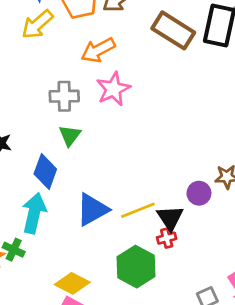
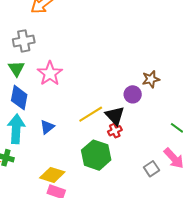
pink star: (113, 89) -> (50, 73), moved
green triangle: (70, 135) -> (16, 69), moved
blue triangle: (92, 210) -> (47, 127), moved, size x0.6

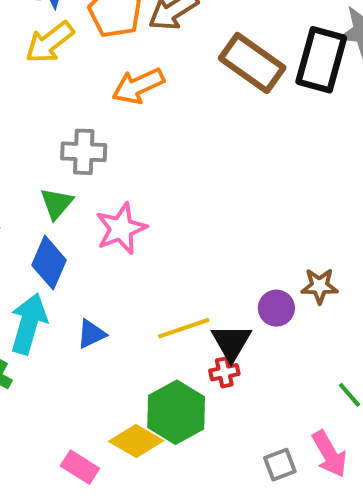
yellow diamond: (52, 175) -> (136, 441), moved

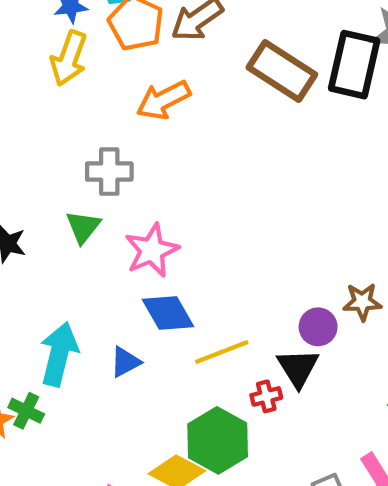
yellow arrow: (50, 42) -> (69, 58), turned -30
blue diamond: (49, 263) -> (168, 313), moved, turned -51
black triangle: (231, 342) -> (298, 368), moved

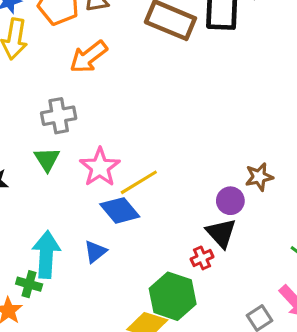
yellow line: (222, 352) -> (139, 182), moved
green cross: (26, 411) -> (29, 284), moved

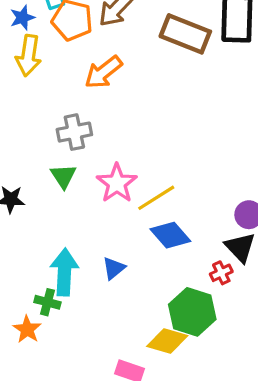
blue diamond: (120, 210) -> (170, 235), moved

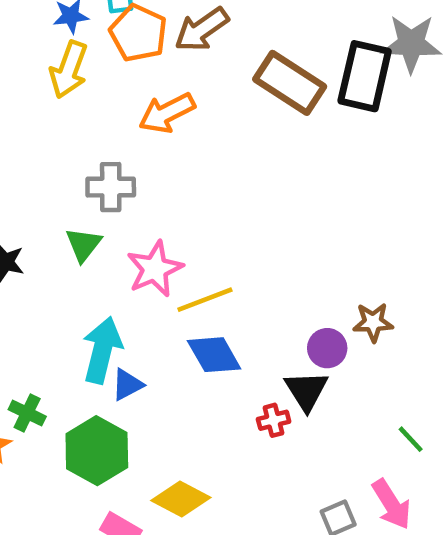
cyan arrow: (64, 272) -> (102, 350), moved
green hexagon: (192, 312) -> (97, 451), moved

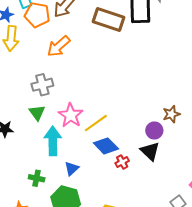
cyan arrow: (102, 350) -> (53, 141), moved
green cross: (27, 413) -> (37, 178), moved
red cross: (274, 420) -> (122, 162), moved

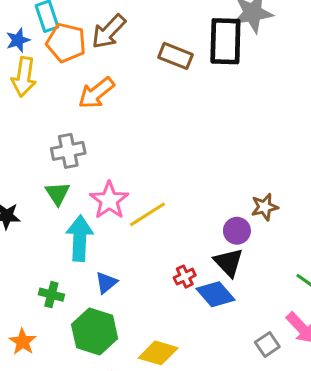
brown rectangle: (108, 20) -> (175, 56), size x0.7
blue diamond: (106, 146) -> (216, 294), moved

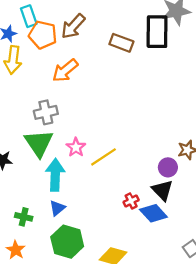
green triangle: (58, 193) -> (39, 143), size x1.6
pink star: (109, 200) -> (76, 147), size x0.7
blue triangle: (106, 283) -> (57, 208), moved
green cross: (51, 295) -> (24, 217), moved

